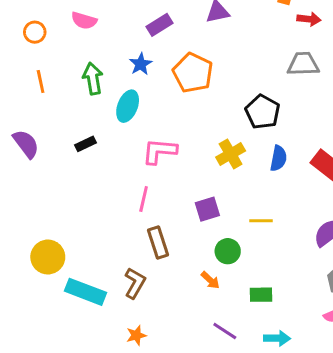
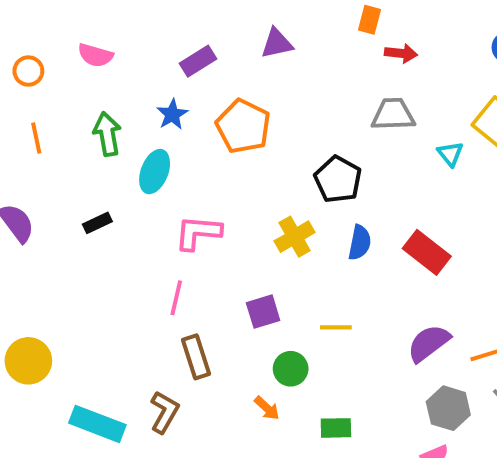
yellow circle: (48, 257) -> (28, 361), moved

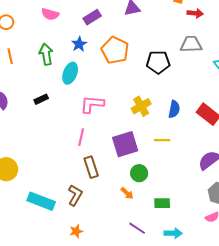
pink semicircle: (95, 55) -> (50, 14), moved
black pentagon: (338, 179) -> (158, 62), moved, turned -30
purple square: (263, 312) -> (125, 144), size x1.5
yellow line: (336, 327) -> (162, 140), moved

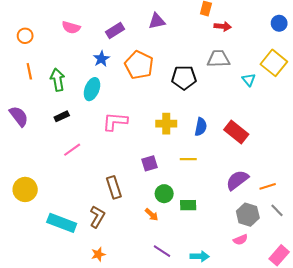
green arrow: (46, 54) -> (57, 80), moved
yellow cross: (141, 106) -> (166, 124), turned 30
pink line: (81, 137) -> (72, 150), moved, turned 42
purple square: (125, 144) -> (149, 163), size x0.6
green rectangle: (162, 203) -> (188, 205), moved

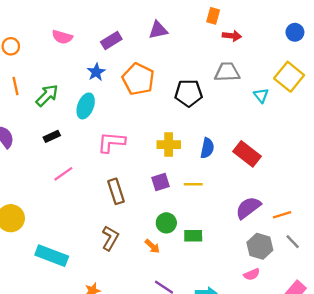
green arrow: (57, 80) -> (47, 95), turned 55
purple square: (149, 163) -> (160, 182), moved
brown rectangle: (114, 187) -> (116, 191), moved
brown L-shape: (97, 217) -> (110, 238), moved

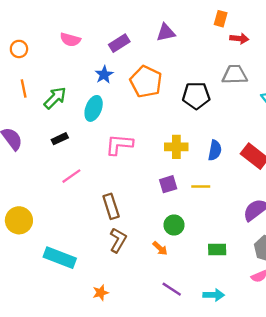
brown rectangle: (116, 191) -> (111, 206), moved
green rectangle: (193, 236) -> (217, 249), moved

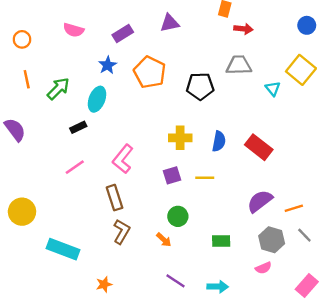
black rectangle: (60, 139) -> (78, 127), moved
pink L-shape: (119, 145) -> (123, 159), moved, turned -56

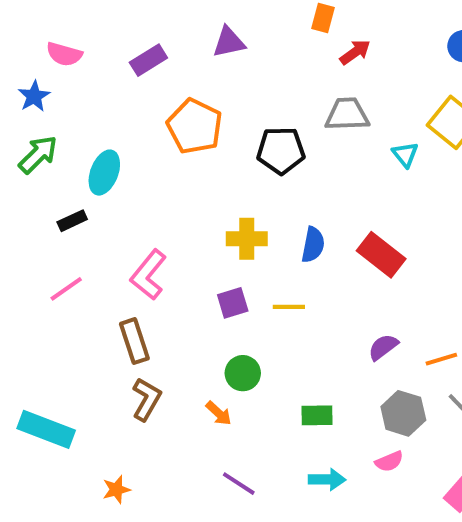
red arrow: (243, 29) -> (355, 52), turned -42
blue star: (108, 65) -> (34, 96), moved
purple semicircle: (260, 201) -> (383, 347), size x0.7
cyan arrow: (218, 287) -> (327, 480), moved

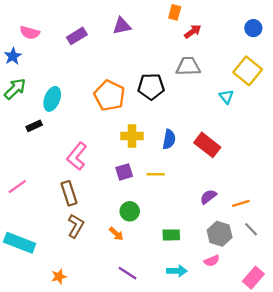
orange pentagon: (195, 126) -> (109, 96), moved
cyan triangle: (405, 154) -> (226, 97), moved
pink line: (66, 289) -> (17, 187), moved

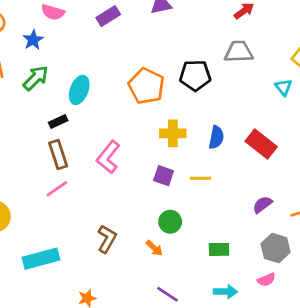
purple square: (124, 172) -> (164, 176), turned 36
pink line: (17, 187) -> (57, 189), moved
brown rectangle: (69, 193) -> (58, 155), moved
cyan rectangle: (20, 243) -> (41, 259), turned -36

